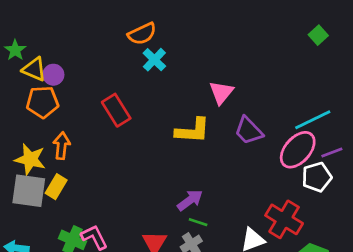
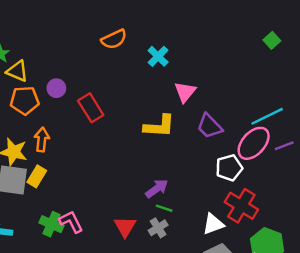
cyan cross: (154, 60) -> (158, 56), moved
purple circle: (53, 75) -> (56, 88), moved
white pentagon: (317, 177) -> (229, 168), moved

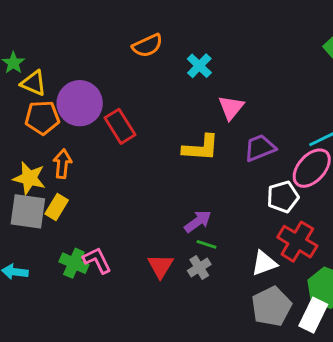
purple circle: (56, 88) -> (80, 103), size x2.0
purple trapezoid: (209, 126) -> (260, 148), turned 112

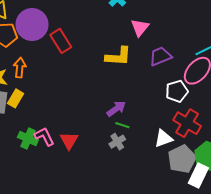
red triangle: (160, 266) -> (69, 141), moved
gray pentagon: (271, 306) -> (182, 159), moved

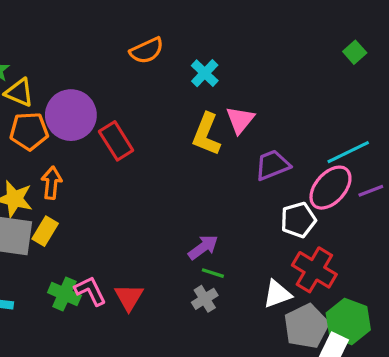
yellow L-shape: (118, 56) -> (206, 134), moved, turned 108

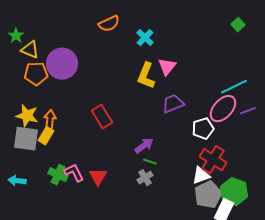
red rectangle: (116, 141) -> (102, 117), moved
purple trapezoid: (272, 165) -> (173, 104), moved
orange arrow: (52, 183) -> (50, 120), moved
white triangle: (277, 294) -> (201, 176), moved

